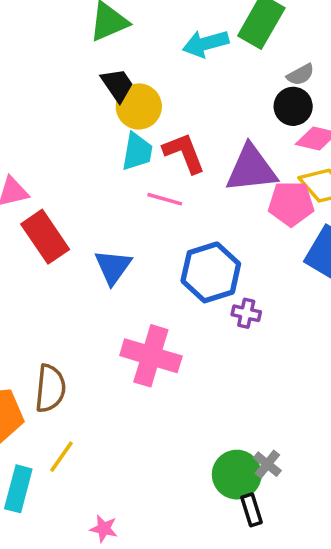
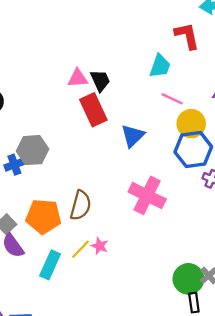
black trapezoid: (117, 85) -> (100, 81), moved
yellow circle: (139, 106) -> (191, 124), moved
red L-shape: (184, 153) -> (187, 36), moved
pink star: (104, 529) -> (100, 246), moved

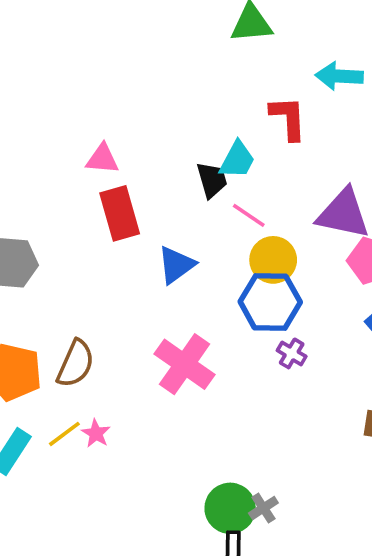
black trapezoid: (100, 81) -> (212, 180), moved

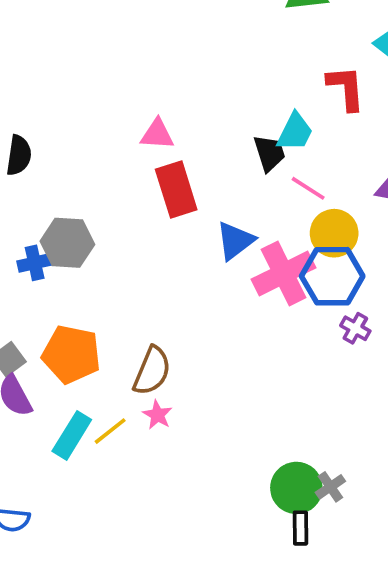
brown semicircle: (75, 364) -> (152, 371), moved
pink cross: (184, 364) -> (284, 274), moved, turned 30
yellow line: (64, 434) -> (110, 431), moved

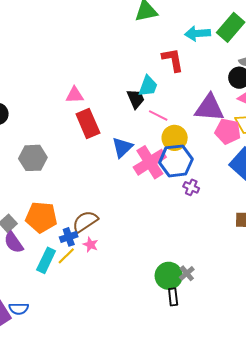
blue cross: (35, 263) -> (69, 237), moved
brown semicircle: (152, 371) -> (85, 221), turned -140

